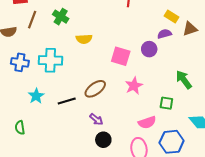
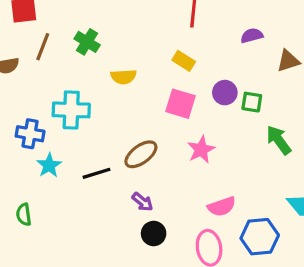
yellow rectangle: (172, 17) -> (184, 61), moved
purple semicircle: (164, 34) -> (252, 36), moved
blue cross: (20, 62) -> (30, 134), moved
green square: (166, 103) -> (252, 102), moved

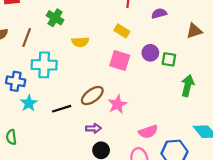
purple semicircle: (252, 36) -> (159, 13), moved
brown line: (43, 47) -> (27, 37), moved
green arrow: (279, 140) -> (188, 86), turned 50
pink star: (201, 150) -> (117, 104), moved
purple arrow: (142, 202) -> (93, 128), turned -40

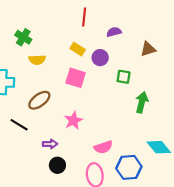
green cross: (55, 18) -> (23, 37), moved
purple circle: (150, 53) -> (100, 58), moved
brown ellipse: (92, 96) -> (39, 100), moved
black line: (62, 109) -> (19, 125), turned 48

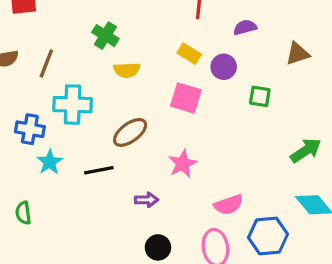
green arrow: (142, 102) -> (306, 151), moved, turned 42
black line: (19, 125) -> (99, 170), turned -42
black circle: (57, 165) -> (158, 247), moved

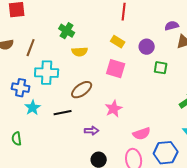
purple semicircle: (245, 27) -> (172, 26), moved
purple circle: (224, 67) -> (147, 47), moved

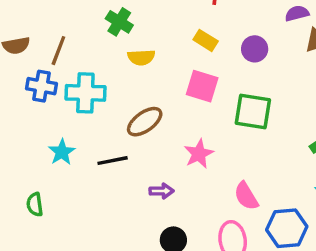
green square: (161, 68) -> (253, 111), moved, size x1.6
blue cross: (21, 88) -> (41, 86), moved
pink semicircle: (142, 134) -> (246, 196), turned 78

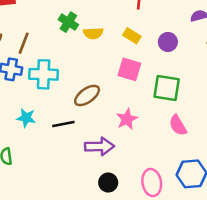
yellow semicircle: (141, 57) -> (93, 33), moved
cyan star: (62, 152) -> (26, 118), turned -30
purple arrow: (162, 191) -> (99, 146), size x1.6
pink semicircle: (246, 196) -> (178, 125), moved

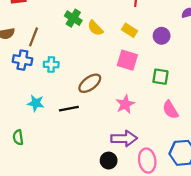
yellow semicircle: (93, 33) -> (95, 28), turned 49
cyan cross: (44, 74) -> (51, 64), size x0.6
green square: (167, 88) -> (160, 77), size x0.7
purple arrow: (99, 146) -> (124, 138), moved

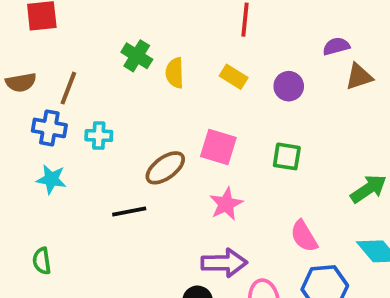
yellow semicircle: (95, 28) -> (175, 73), turned 42
pink square: (127, 60) -> (218, 147), moved
cyan star: (36, 103) -> (51, 179), moved
pink semicircle: (170, 110) -> (304, 236), moved

